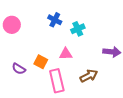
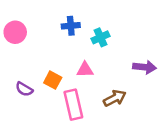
blue cross: (55, 20) -> (71, 26), turned -32

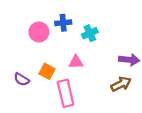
pink circle: (15, 32) -> (39, 32), moved
brown arrow: (115, 98) -> (121, 84), moved

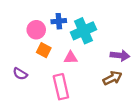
cyan cross: (90, 33) -> (83, 31), size x1.6
orange square: (47, 71) -> (44, 50), moved

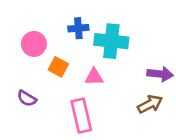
pink circle: (36, 30) -> (34, 44), moved
cyan cross: (83, 31) -> (111, 41), turned 30

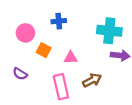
cyan cross: (111, 41) -> (109, 31), moved
brown arrow: (150, 104) -> (92, 80), moved

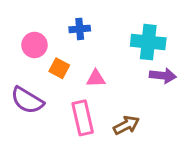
purple semicircle: (20, 74) -> (27, 100), size x1.6
brown arrow: (92, 80) -> (126, 125), moved

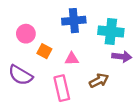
blue cross: (80, 29) -> (74, 21), moved, size x1.5
brown arrow: (126, 125) -> (99, 81), moved

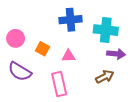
pink circle: (26, 34) -> (16, 38), moved
brown arrow: (99, 81) -> (105, 77), moved

